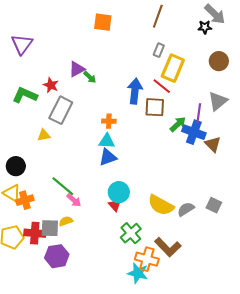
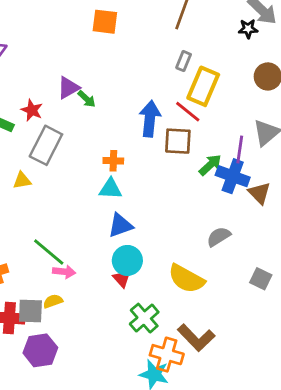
blue triangle: (108, 157) -> (120, 225), moved
pink arrow: (74, 200) -> (64, 272), turned -35
gray semicircle: (186, 209) -> (219, 237), moved

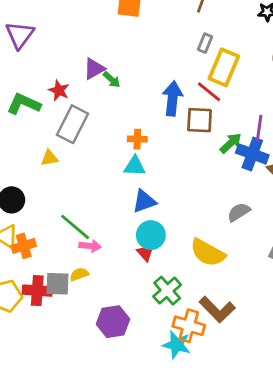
purple hexagon: (40, 350) -> (113, 322), moved

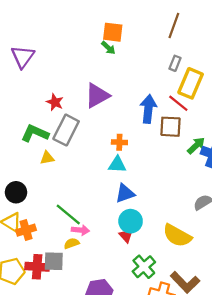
purple triangle: (94, 69) -> (97, 96), moved, size x1.4
green arrow: (112, 80) -> (108, 48), moved
green L-shape: (24, 104) -> (35, 133), moved
yellow semicircle: (79, 274) -> (72, 243), moved

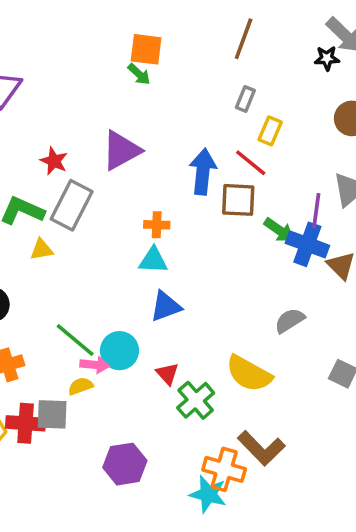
yellow rectangle: (191, 83) -> (270, 131), size x0.6
green arrow: (196, 146) -> (279, 230), turned 78
cyan circle: (131, 221) -> (119, 351), moved
green cross: (144, 267) -> (196, 400), moved

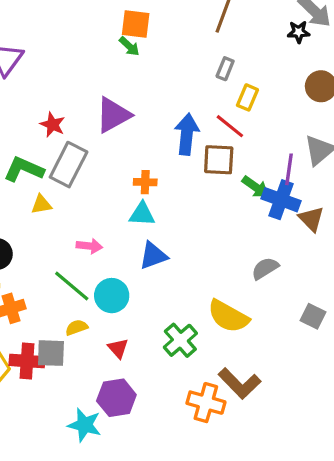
pink arrow: (95, 365) -> (89, 246), moved
red triangle: (167, 374) -> (118, 348), moved
cyan star: (208, 494) -> (85, 425), moved

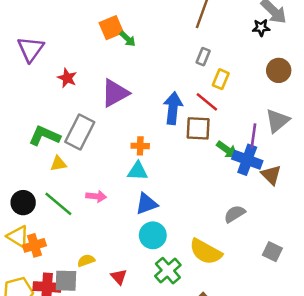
orange square: (136, 24) -> (111, 28), moved, turned -30
red star: (53, 125) -> (67, 78), moved
green line: (72, 286) -> (58, 204), moved
cyan circle: (112, 296) -> (153, 235), moved

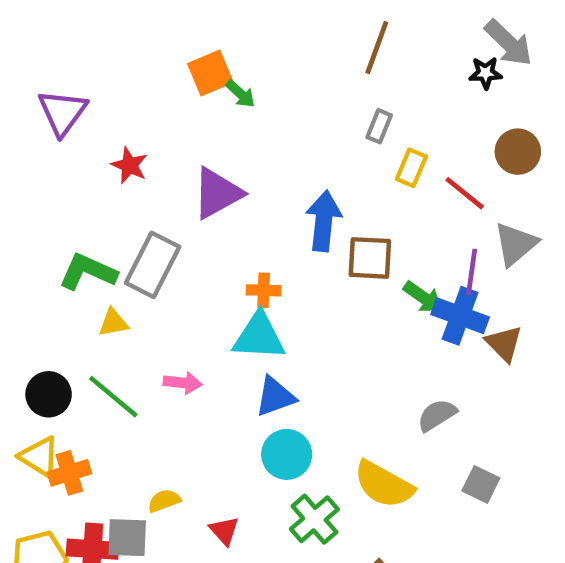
red line: (207, 102) -> (465, 193), moved
cyan triangle: (138, 171) -> (259, 337), size x1.4
gray square: (272, 252) -> (481, 484), moved

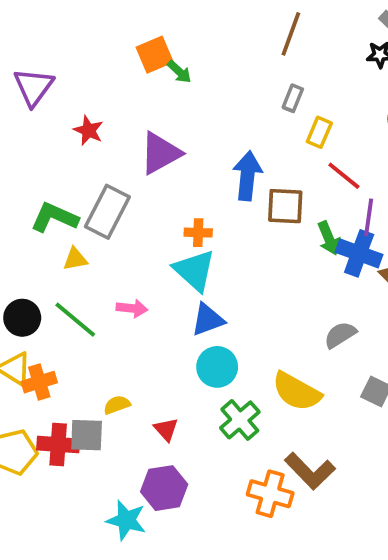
red line: (465, 193) -> (344, 176), moved
green arrow: (423, 297) -> (329, 238), turned 32
cyan triangle: (259, 337) -> (194, 270), turned 39

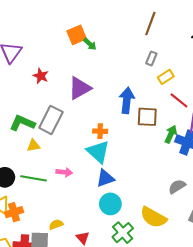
yellow rectangle: (319, 132) -> (166, 77), turned 35
green arrow: (329, 238) -> (171, 134), turned -132
green line: (75, 320) -> (34, 178), turned -30

